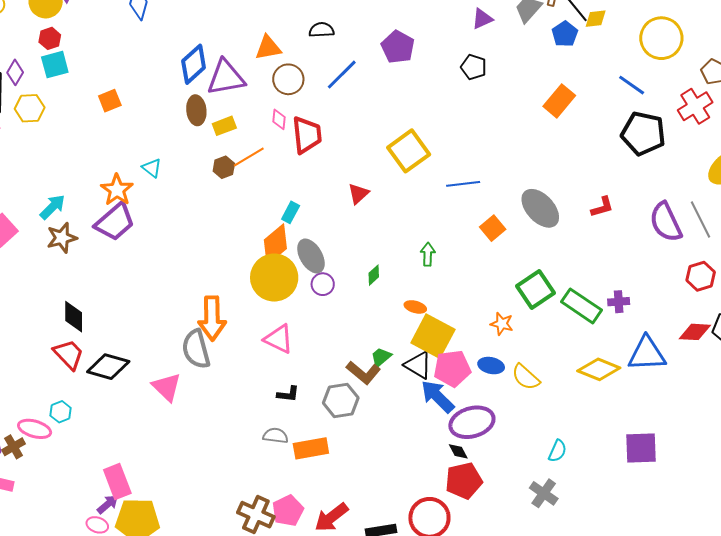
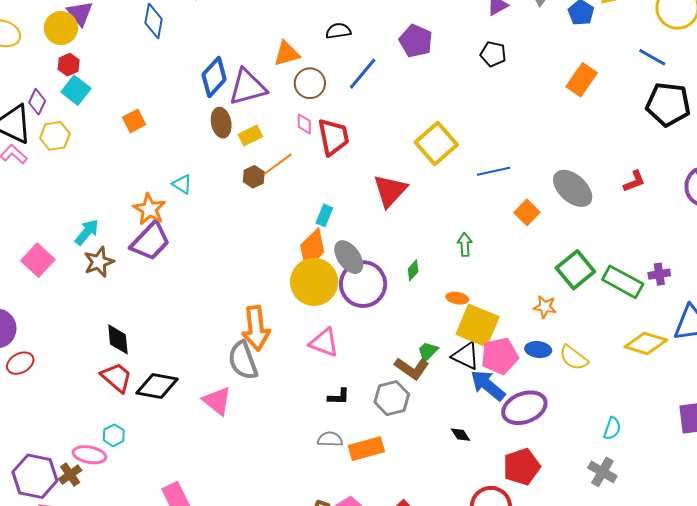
cyan square: (55, 65) -> (76, 90), turned -32
red triangle: (358, 194) -> (390, 191), size x1.6
purple circle: (323, 284) -> (363, 284), size x2.0
black diamond: (458, 451) -> (461, 435), moved

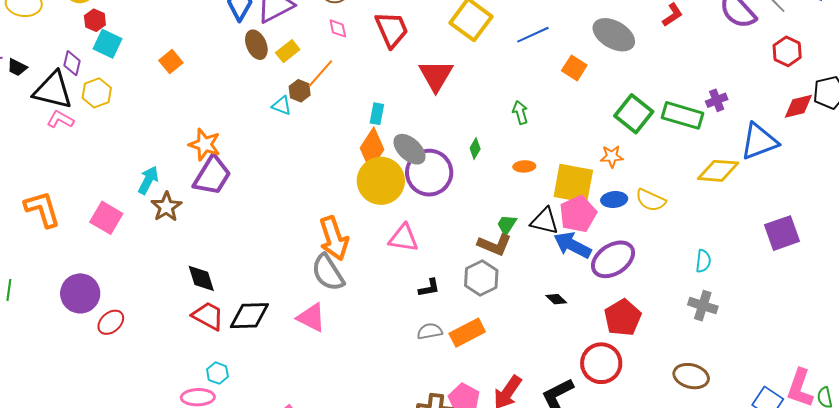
red trapezoid: (333, 137) -> (392, 30), moved
cyan triangle: (182, 184) -> (282, 106), moved
yellow square: (478, 326) -> (573, 183), moved

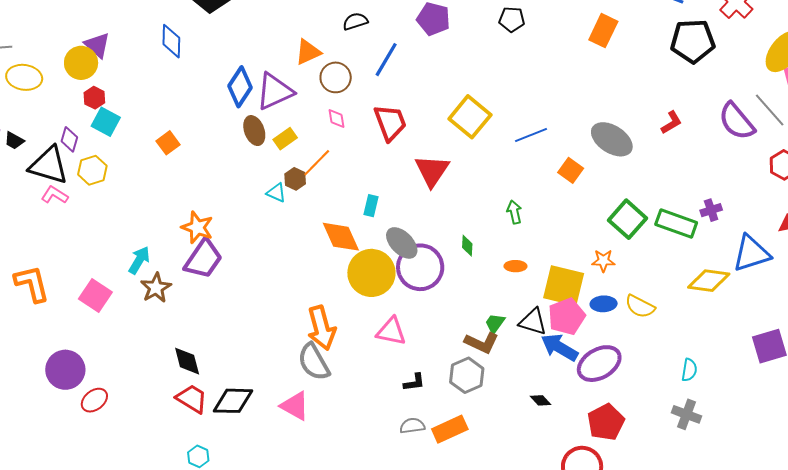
orange diamond: (372, 149) -> (341, 237), moved, turned -60
green diamond: (475, 149) -> (467, 246), turned -30

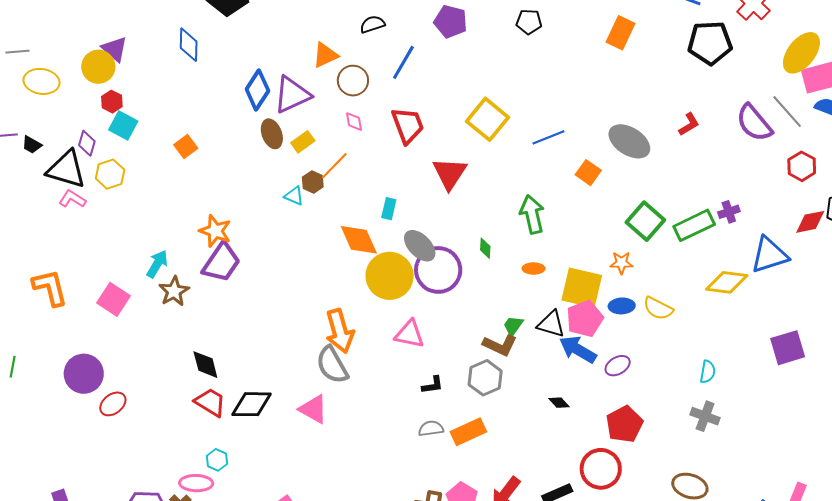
green arrow: (514, 212) -> (532, 214), size x1.6
green rectangle: (676, 224) -> (694, 225), turned -45
purple ellipse: (599, 364) -> (618, 366), size x0.6

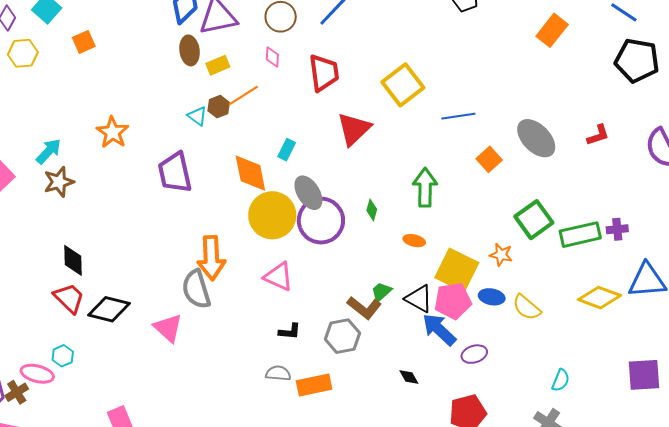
orange square: (186, 146) -> (84, 42), moved
purple trapezoid: (221, 262) -> (175, 173), moved, turned 120

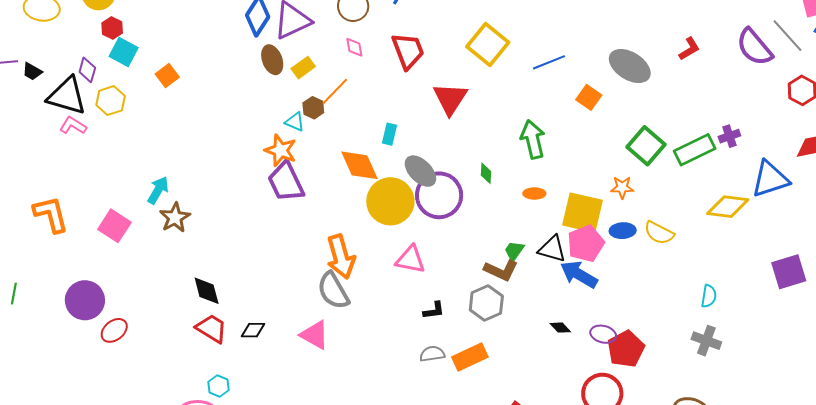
orange star: (113, 132) -> (281, 150), moved
black diamond: (109, 309) -> (253, 330), size x0.6
purple ellipse: (474, 354) -> (603, 334), moved, turned 45

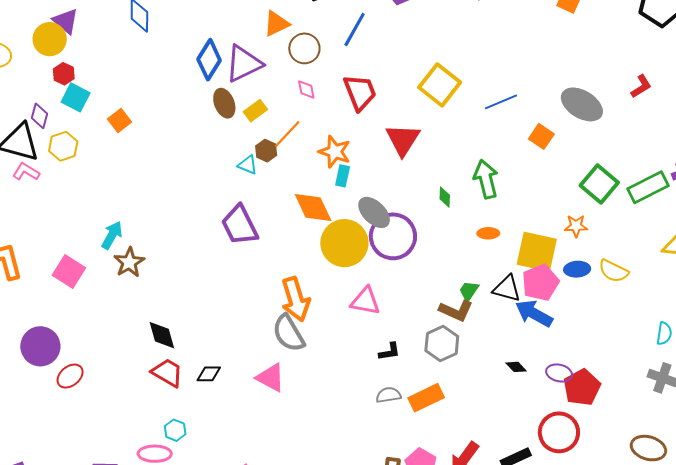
orange star: (281, 150) -> (335, 152), moved
green diamond: (486, 173) -> (445, 197), moved

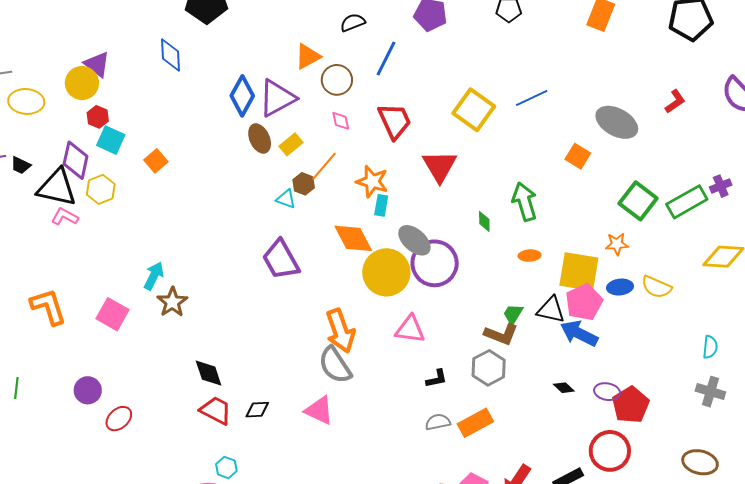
blue line: (501, 102) -> (532, 98), moved
purple diamond: (39, 116) -> (76, 160), size x1.5
purple circle: (40, 346) -> (88, 390), size x0.7

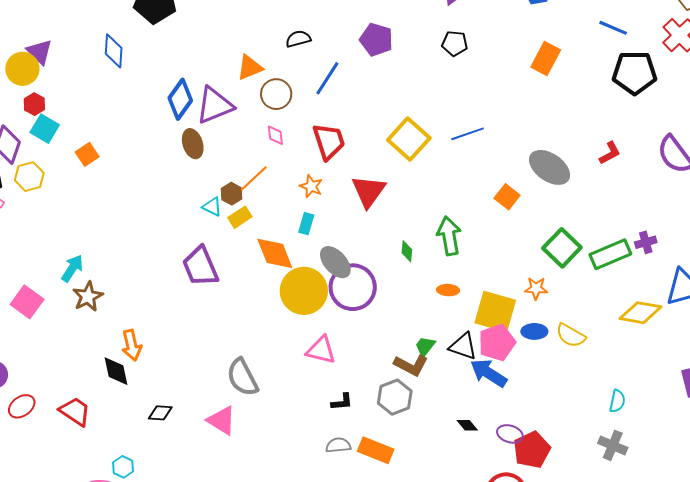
yellow rectangle: (291, 144) -> (240, 217), moved
orange star: (372, 181) -> (311, 186), moved, size x0.7
orange arrow: (340, 331) -> (132, 345), moved, size x0.7
red trapezoid: (216, 410) -> (75, 411), moved
orange rectangle: (475, 423) -> (376, 450), turned 44

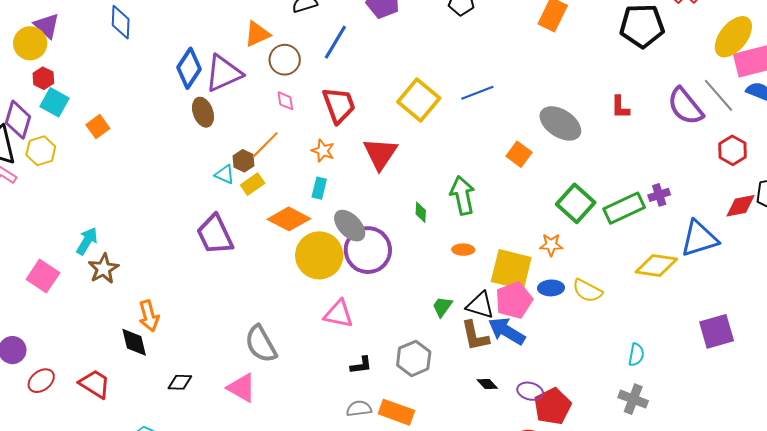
red L-shape: (610, 153) -> (620, 107), turned 120
orange diamond: (275, 253) -> (289, 219), turned -39
brown L-shape: (411, 365) -> (475, 336), moved, turned 52

